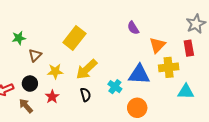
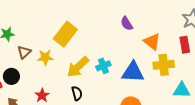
orange triangle: (157, 45) -> (152, 42), turned -36
yellow star: (55, 71) -> (45, 57), moved
black circle: (30, 84) -> (11, 76), moved
cyan cross: (115, 87) -> (103, 66), moved, turned 32

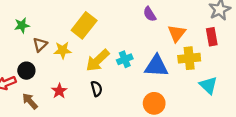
orange triangle: (152, 42) -> (177, 33), turned 30
cyan triangle: (182, 90) -> (208, 85), turned 42

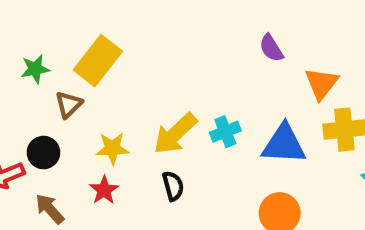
yellow rectangle: (84, 25) -> (98, 61), moved
yellow star: (63, 50) -> (112, 148), moved

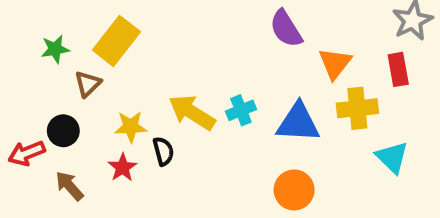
purple semicircle: (271, 48) -> (286, 29), size x1.4
yellow arrow: (175, 134) -> (192, 112), turned 75
black semicircle: (173, 186) -> (163, 151), moved

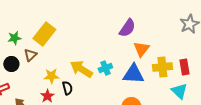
purple semicircle: (286, 29) -> (127, 28), turned -114
orange triangle: (335, 63) -> (141, 49), moved
red rectangle: (398, 69) -> (184, 67), moved
black circle: (63, 131) -> (11, 64), moved

